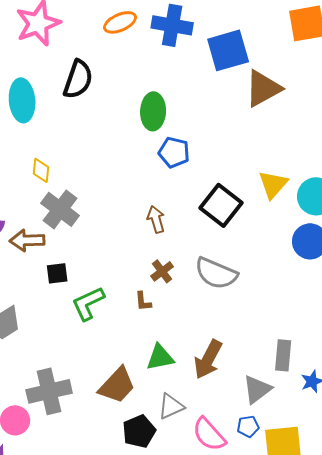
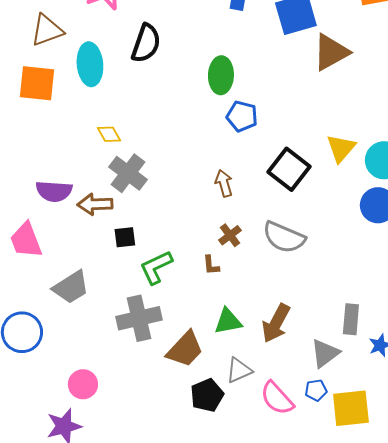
yellow diamond: (41, 170) -> (109, 134), turned -35
gray cross: (49, 391) -> (139, 318), moved

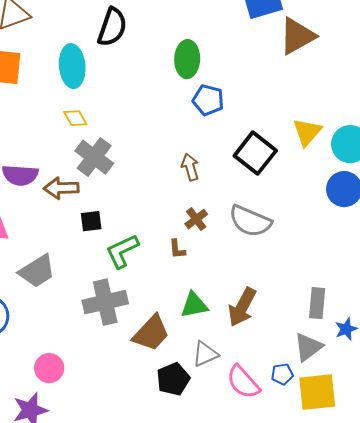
cyan ellipse: (90, 64) -> (72, 66), moved
gray triangle: (325, 353) -> (308, 347), moved

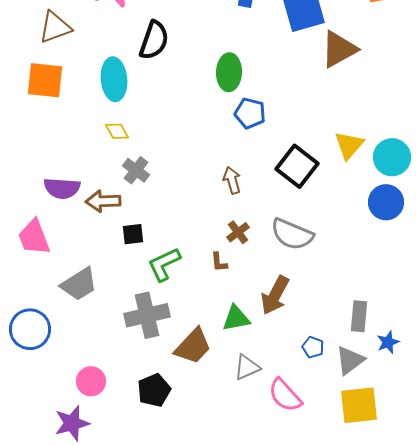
gray cross: (94, 157) -> (136, 170), size x0.7
brown arrow: (242, 307) -> (275, 295), moved
blue pentagon: (282, 374) -> (313, 347), moved, turned 30
black pentagon: (173, 379) -> (154, 390), moved

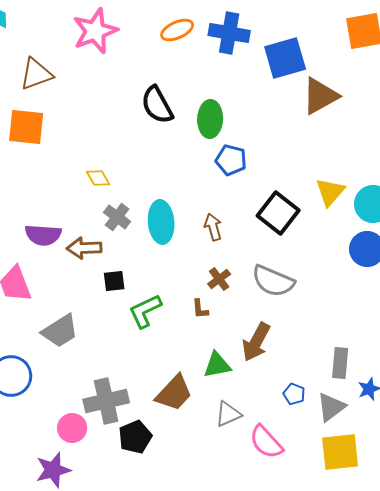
black semicircle: (154, 40) -> (157, 105), moved, turned 132
cyan ellipse: (114, 79) -> (161, 222), moved
gray cross: (147, 315) -> (106, 401), moved

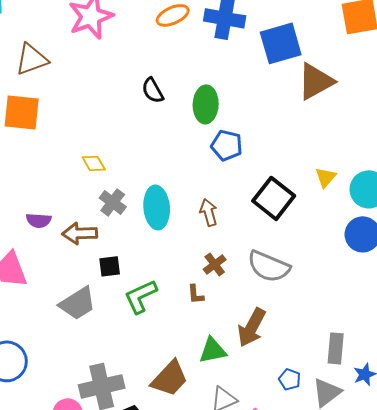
black semicircle: (157, 105) -> (153, 90), size x0.7
yellow triangle: (330, 192) -> (326, 177), size x0.7
purple semicircle: (43, 235) -> (39, 220), size x0.7
gray trapezoid: (60, 331) -> (78, 303), moved

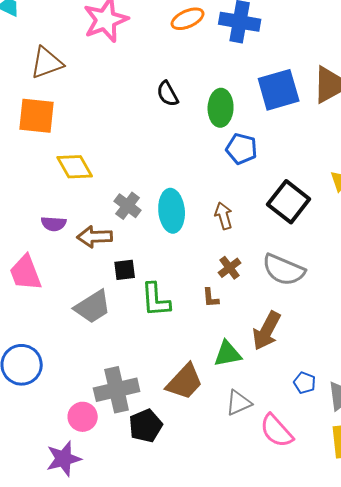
blue square: (281, 43) -> (279, 90), moved
yellow diamond: (94, 163) -> (75, 167), moved, size x1.5
green L-shape: (141, 296) -> (156, 300), turned -69

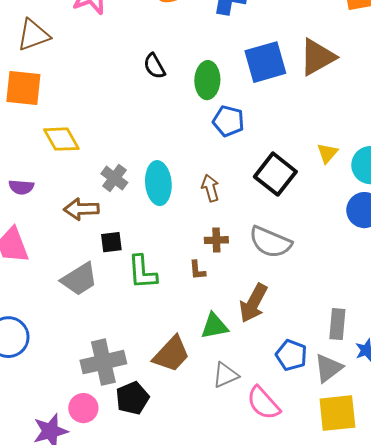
purple semicircle: (54, 224) -> (21, 187), moved
brown cross: (230, 268) -> (216, 240), turned 35
blue pentagon: (305, 383) -> (291, 355), size x1.4
pink circle: (83, 417) -> (83, 408), moved

